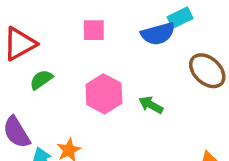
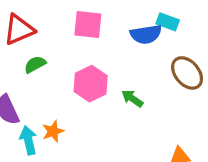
cyan rectangle: (180, 18) -> (168, 22), turned 40
pink square: (94, 30) -> (88, 25), size x1.4

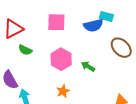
green semicircle: (35, 64) -> (25, 50), turned -120
orange star: (53, 131) -> (63, 91), moved

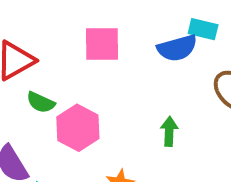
pink hexagon: (61, 59) -> (78, 128), moved
green arrow: (88, 66) -> (169, 131), turned 64

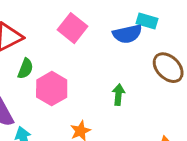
pink square: (102, 44) -> (73, 28), turned 36
green semicircle: (41, 102) -> (25, 69), turned -96

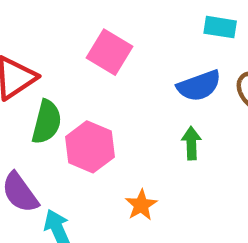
blue semicircle: (127, 34) -> (199, 86), moved
green semicircle: (25, 69) -> (47, 122), size x1.4

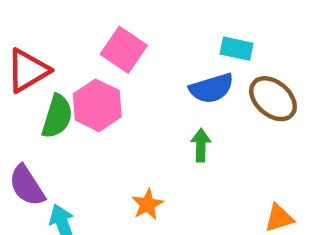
cyan rectangle: (220, 27) -> (237, 49), moved
pink hexagon: (90, 147) -> (97, 105), moved

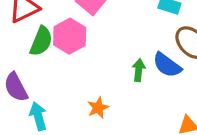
blue semicircle: (212, 88) -> (167, 65), moved, turned 48

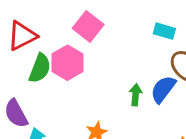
blue semicircle: (167, 65) -> (163, 89), turned 92

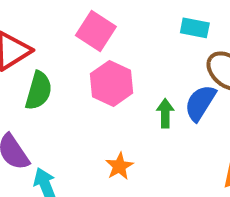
pink hexagon: (67, 63) -> (112, 83), moved

